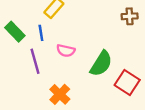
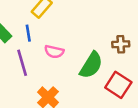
brown cross: (130, 16) -> (121, 44), moved

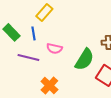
purple line: (22, 63) -> (28, 57), turned -60

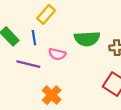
green semicircle: (84, 59) -> (87, 39), moved, turned 55

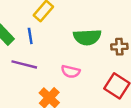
pink semicircle: (57, 54) -> (71, 72), moved

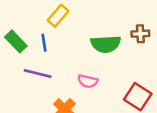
brown cross: (119, 47) -> (140, 34), moved

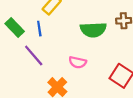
purple line: (38, 74) -> (34, 56), turned 35

